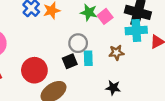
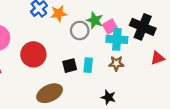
cyan cross: (136, 30) -> (117, 39), moved
gray circle: (78, 43) -> (80, 30), moved
red circle: (34, 70) -> (33, 54), moved

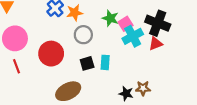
gray circle: (80, 30) -> (83, 35), moved
cyan cross: (117, 39) -> (133, 36), turned -30
red triangle: (158, 58) -> (156, 44), moved
brown star: (116, 63) -> (143, 88), moved

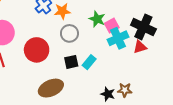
cyan rectangle: (105, 62) -> (89, 62), turned 32

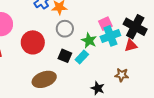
green star: (97, 19) -> (89, 40), moved
black square: (71, 62) -> (65, 56), turned 32
brown star: (125, 90) -> (122, 75), moved

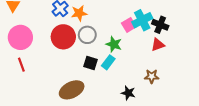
black cross: (135, 27) -> (160, 25), size x0.7
cyan cross: (110, 36) -> (142, 20), moved
red circle: (33, 42) -> (63, 37), moved

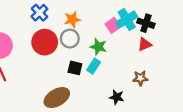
orange star: (79, 13) -> (72, 19), moved

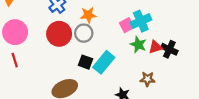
black cross: (146, 23) -> (169, 49), moved
green star: (98, 47) -> (138, 45), moved
cyan rectangle: (94, 66) -> (104, 62), size x1.5

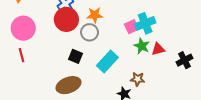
red circle: (59, 34) -> (66, 19), moved
black cross: (169, 49) -> (184, 60), moved, turned 35
black square: (85, 62) -> (76, 56), moved
brown star: (147, 79) -> (138, 79), moved

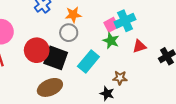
red circle: (66, 19) -> (37, 50), moved
green star: (142, 46) -> (111, 41), moved
black square: (76, 56) -> (56, 58), size x1.6

